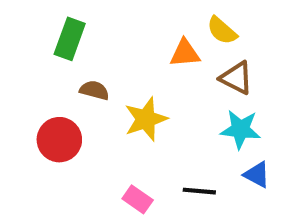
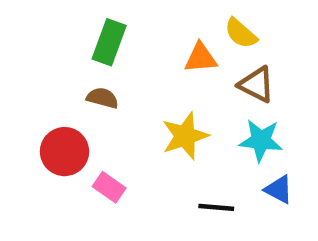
green rectangle: (70, 39) -> (109, 42), moved
yellow star: (146, 119) -> (185, 136), moved
pink rectangle: (138, 199) -> (109, 187), moved

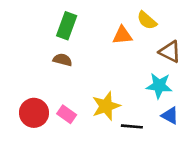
brown triangle: (256, 85) -> (170, 52), moved
yellow star: (185, 136) -> (106, 106), moved
red circle: (65, 152) -> (34, 113), moved

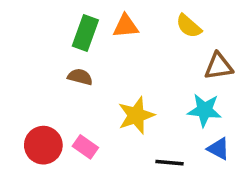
orange triangle: (122, 35) -> (126, 26), moved
brown triangle: (170, 52) -> (218, 66), turned -35
yellow star: (106, 106) -> (136, 115), moved

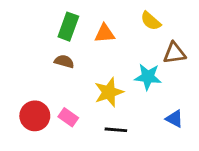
orange triangle: (126, 26) -> (105, 34), moved
cyan star: (204, 110) -> (148, 77), moved
black line: (169, 163) -> (116, 130), moved

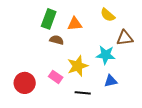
brown semicircle: (64, 61) -> (57, 40), moved
pink rectangle: (68, 117) -> (56, 77), moved
blue triangle: (174, 119) -> (111, 81), moved, turned -40

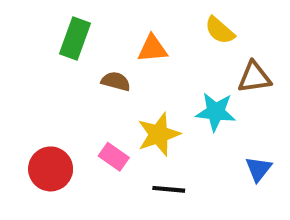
green rectangle: (49, 19) -> (75, 39), moved
blue triangle: (111, 81) -> (258, 169), moved, turned -40

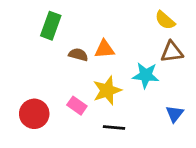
yellow semicircle: (220, 30) -> (165, 20), moved
orange triangle: (152, 49) -> (104, 49), moved

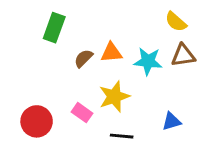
brown semicircle: (78, 55) -> (83, 58), turned -60
cyan star: (146, 75) -> (148, 61), moved
blue triangle: (175, 114) -> (171, 121), moved, turned 36

